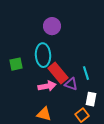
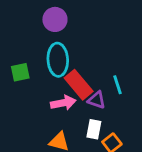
purple circle: (52, 26) -> (55, 19), moved
white rectangle: (91, 99) -> (94, 129), moved

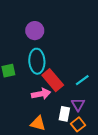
cyan line: (117, 85) -> (82, 80), turned 72
purple triangle: (97, 100) -> (78, 104), moved, turned 40

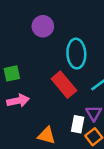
cyan ellipse: (37, 61) -> (76, 54), moved
pink arrow: (41, 94) -> (18, 101), moved

